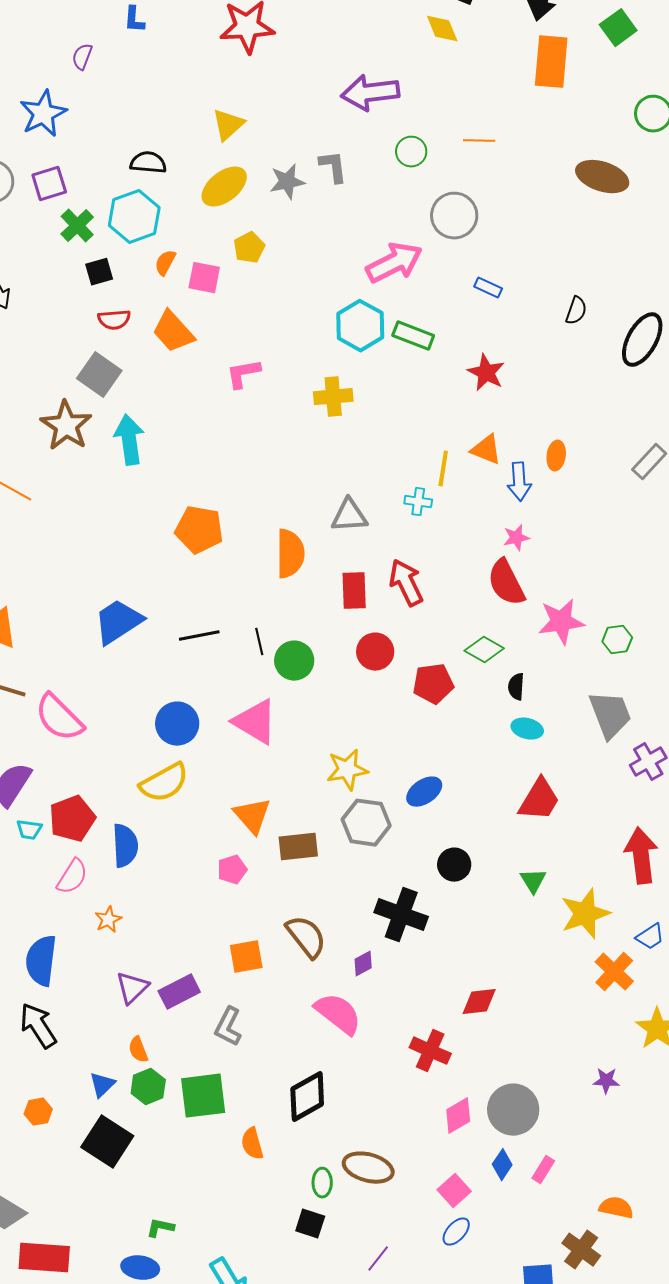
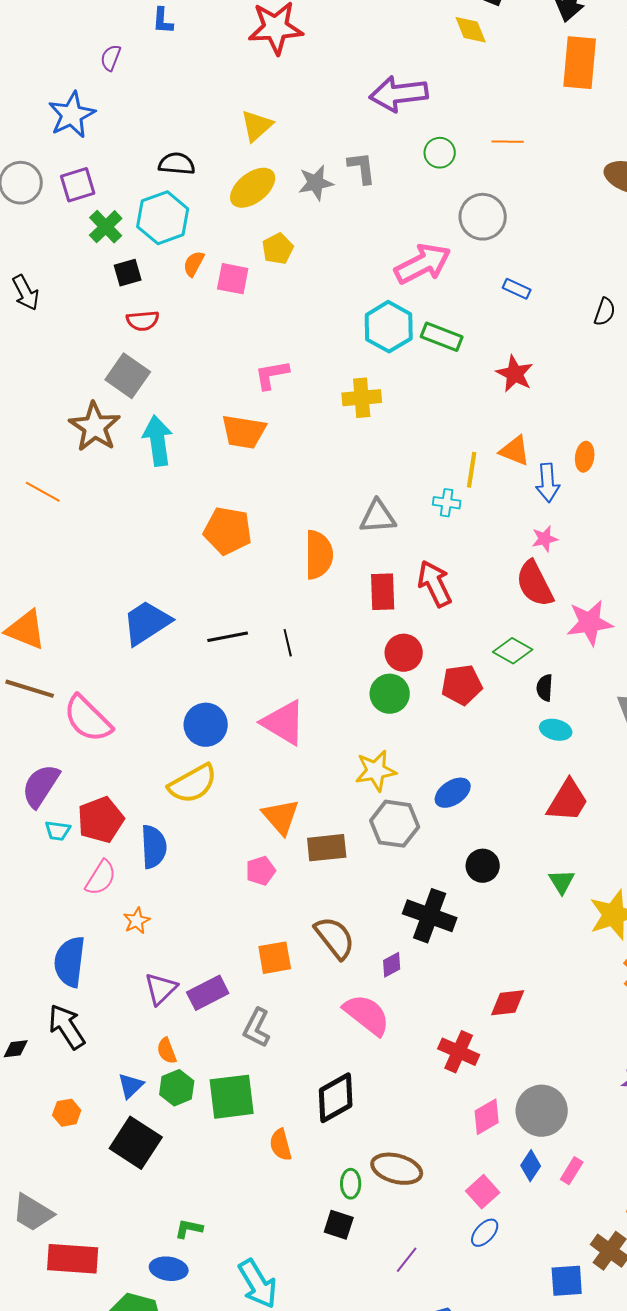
orange trapezoid: (173, 332) -> (244, 432), moved, turned -39
green circle: (294, 661) -> (390, 694), moved

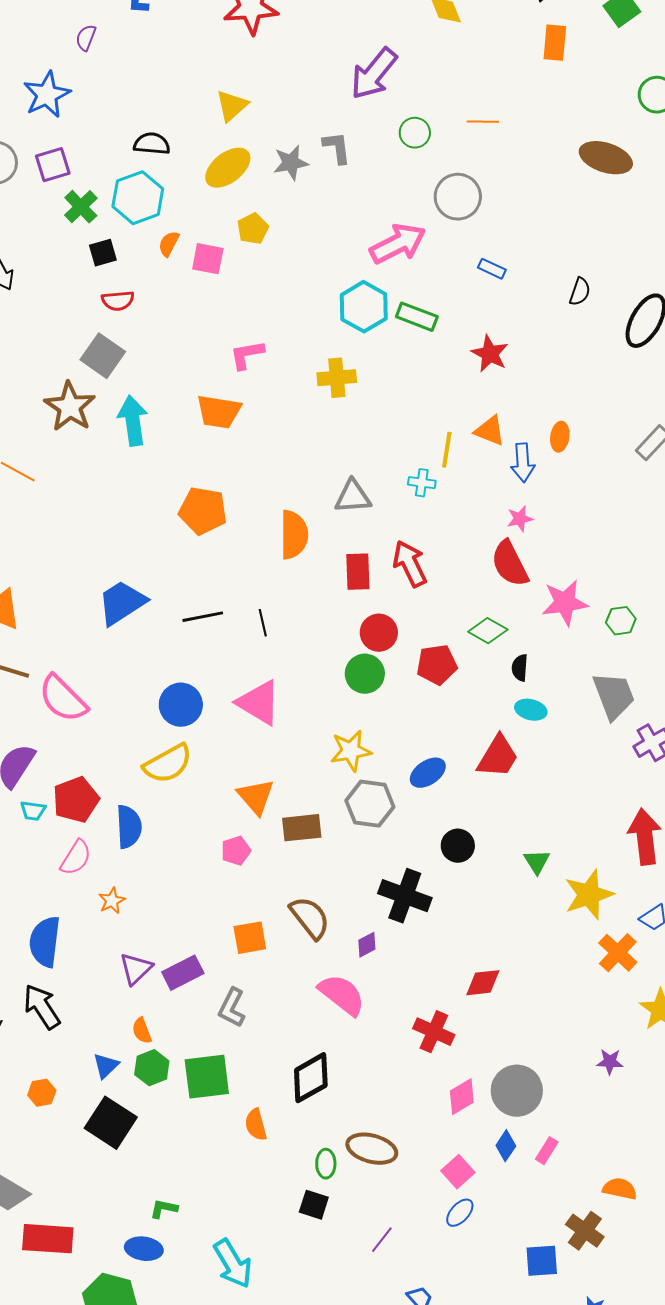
orange rectangle: (580, 63) -> (555, 43), size x0.7
purple arrow: (399, 94) -> (374, 74), turned -44
red trapezoid: (568, 801) -> (498, 757), moved

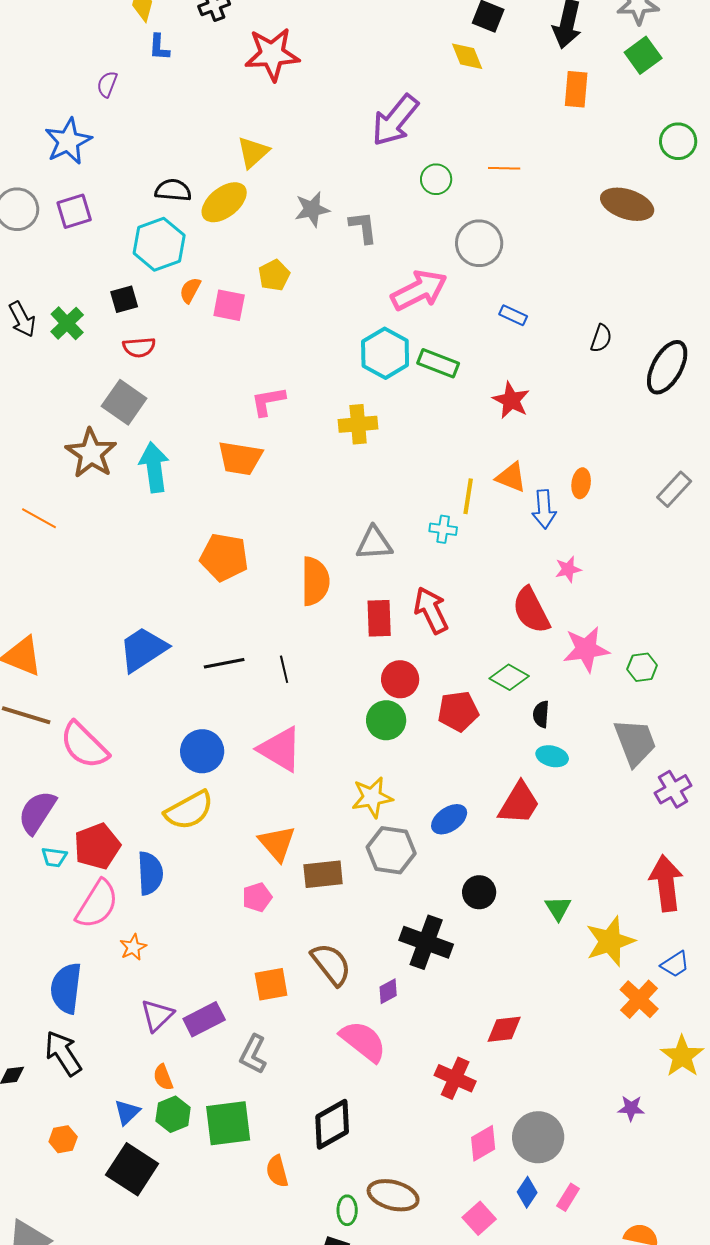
gray L-shape: (337, 148) -> (363, 227), moved
yellow ellipse: (228, 168) -> (224, 202), moved
green cross: (81, 207) -> (67, 323), moved
pink star: (520, 519) -> (568, 569), moved
pink semicircle: (76, 858) -> (97, 904), size x1.4

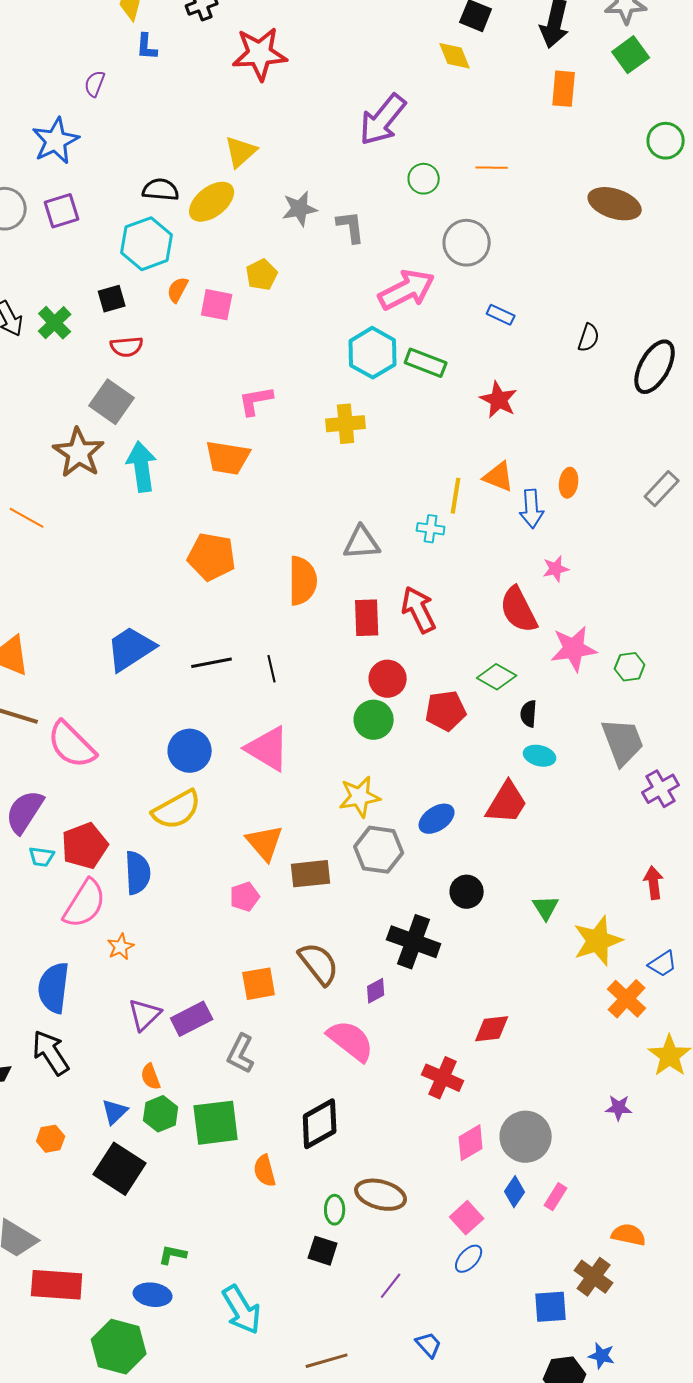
red arrow: (666, 883) -> (654, 883), size x0.6

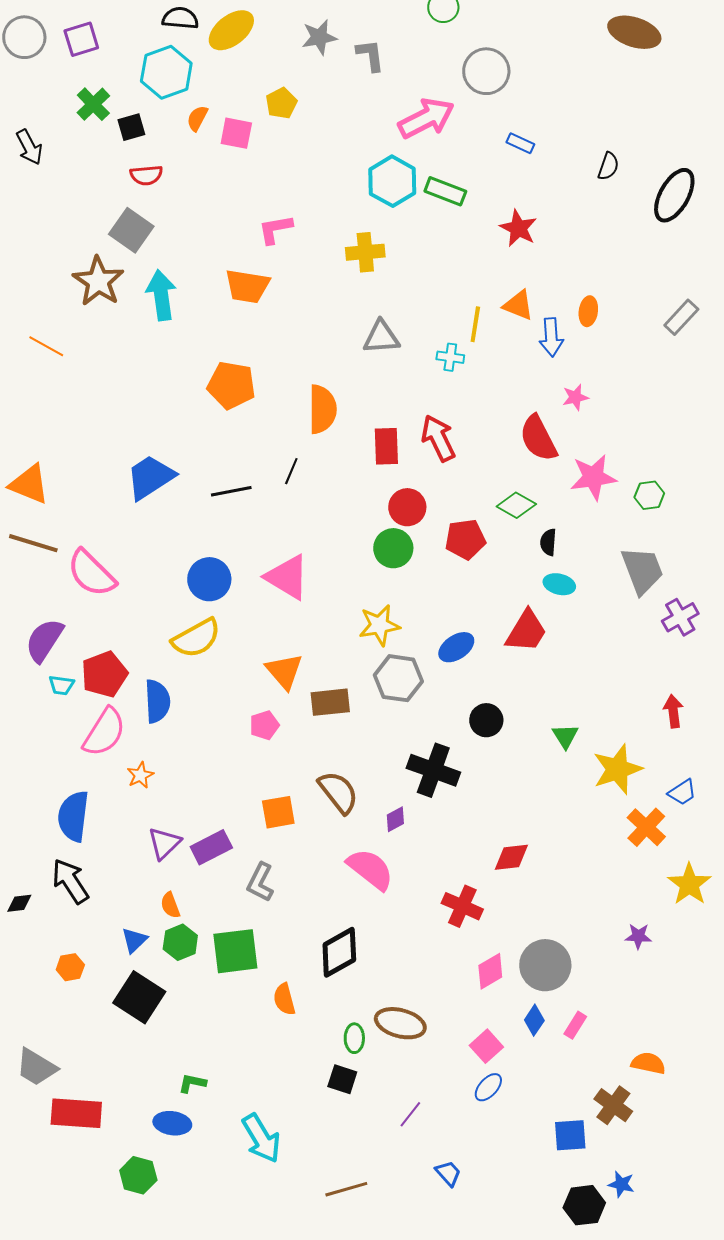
green cross: (55, 323) -> (93, 104), moved
gray triangle: (362, 543) -> (381, 337), moved
black line: (272, 669) -> (291, 471), moved, turned 36
green hexagon: (119, 1347) -> (138, 1175), size x0.7

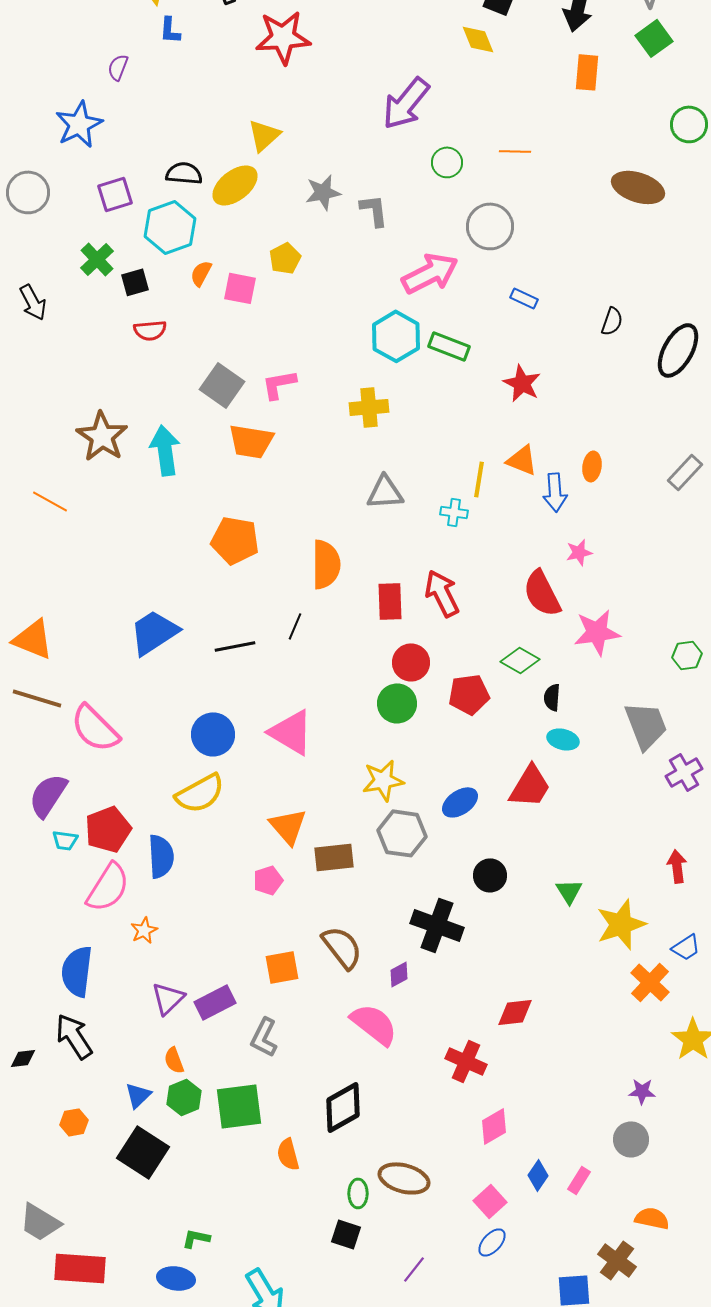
purple square: (81, 39) -> (115, 194), moved
gray square: (131, 230) -> (222, 385), moved
green hexagon: (649, 495) -> (687, 655), moved
gray circle: (545, 965) -> (631, 1139), moved, size x0.7

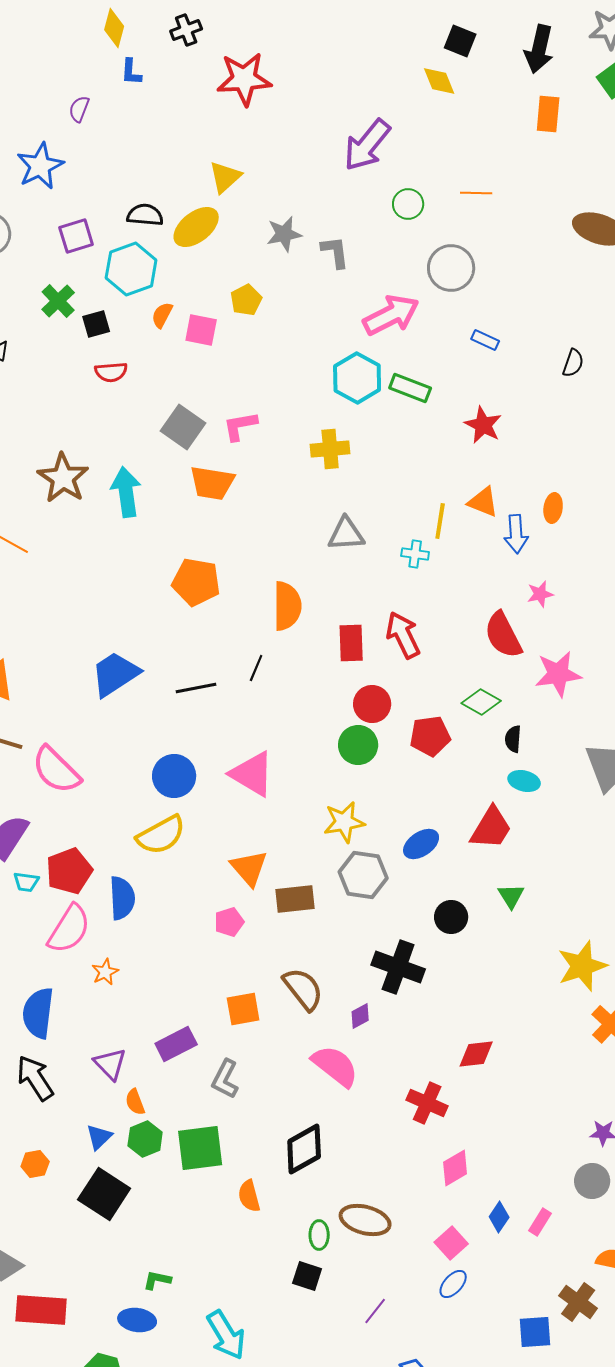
green triangle: (569, 891) -> (511, 896), moved
purple triangle: (168, 998) -> (110, 1064), moved, turned -30

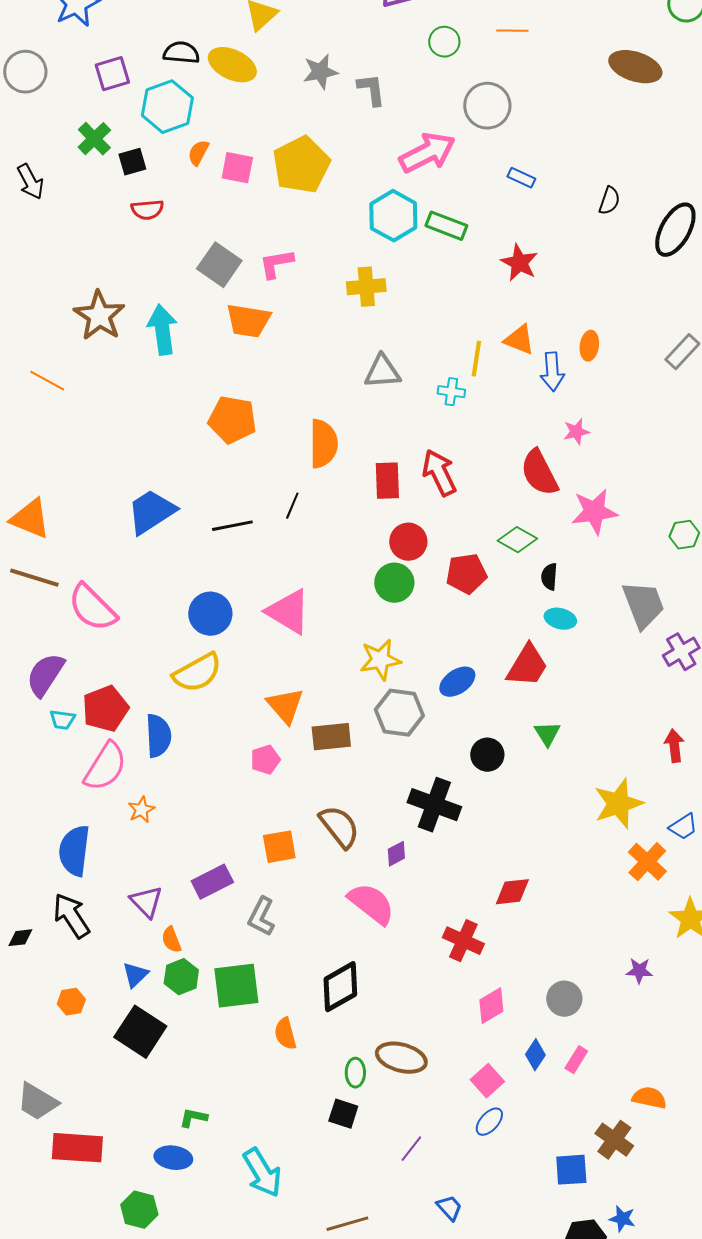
yellow ellipse: (196, 227) -> (232, 65), turned 63
yellow pentagon: (246, 300) -> (301, 165), moved, size x1.8
gray circle: (592, 1181) -> (564, 999), moved

